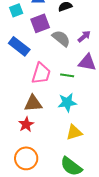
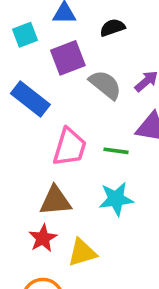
yellow triangle: (74, 132) -> (82, 253), moved

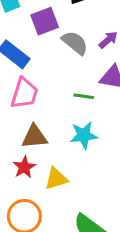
pink trapezoid: (70, 147) -> (24, 93), moved

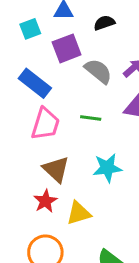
green line: (84, 96) -> (91, 118), moved
brown triangle: (34, 137) -> (56, 169), turned 48

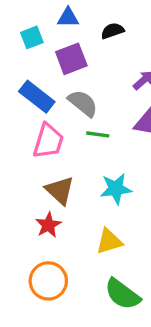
gray semicircle: (98, 71) -> (83, 103), moved
yellow triangle: (79, 213) -> (109, 241), moved

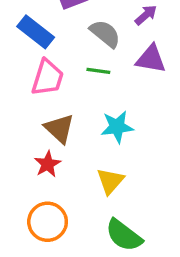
gray semicircle: (83, 103) -> (105, 34), moved
yellow triangle: (109, 241) -> (110, 181), turned -32

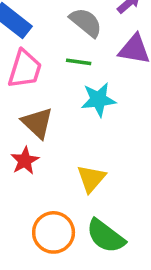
cyan star: (117, 127) -> (98, 100), moved
orange circle: (48, 222) -> (54, 232), moved

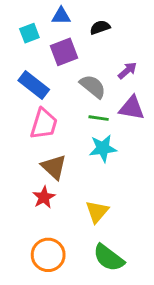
green line: (79, 62) -> (99, 118), moved
orange circle: (54, 232) -> (48, 255), moved

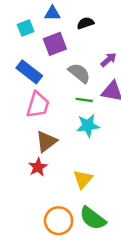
brown triangle: (54, 167) -> (46, 141), turned 40
orange circle: (48, 255) -> (59, 221), moved

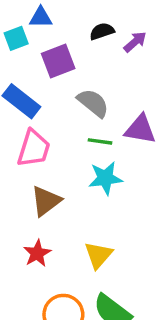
blue triangle: (52, 13) -> (41, 17), moved
purple arrow: (109, 60) -> (135, 42), moved
red star: (38, 167) -> (37, 253), moved

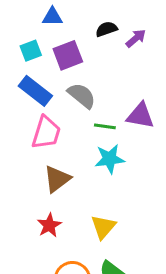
cyan square: (16, 38) -> (31, 51), moved
gray semicircle: (93, 103) -> (82, 95), moved

